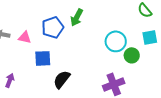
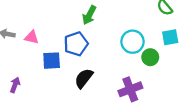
blue pentagon: (53, 27) -> (76, 44), moved
black semicircle: (62, 79) -> (84, 78), moved

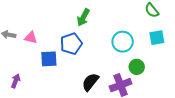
green circle: (150, 57) -> (137, 67), moved
black semicircle: (84, 78) -> (90, 82), moved

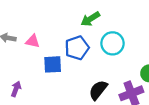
green arrow: (83, 17) -> (90, 19), turned 30
cyan circle: (123, 42) -> (113, 43), moved

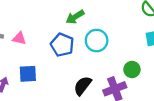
blue pentagon: (77, 48) -> (62, 45), turned -30
blue square: (53, 64) -> (28, 74), moved

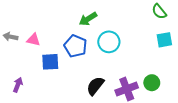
green circle: (132, 70) -> (152, 83), moved
blue square: (28, 74) -> (50, 62), moved

